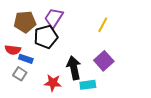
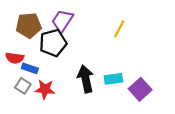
purple square: (104, 61) -> (140, 89), moved
red star: (53, 83) -> (45, 89), moved
cyan rectangle: (88, 85) -> (113, 79), moved

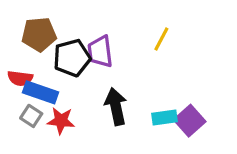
purple trapezoid: (62, 21) -> (100, 52), moved, turned -40
blue rectangle: (30, 68) -> (41, 92), size x1.5
cyan rectangle: (113, 79) -> (165, 117), moved

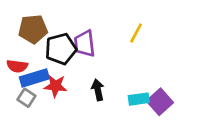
blue rectangle: (41, 92) -> (34, 78), turned -36
black arrow: (116, 107) -> (98, 90), size x0.7
red star: (61, 121) -> (55, 86), moved

